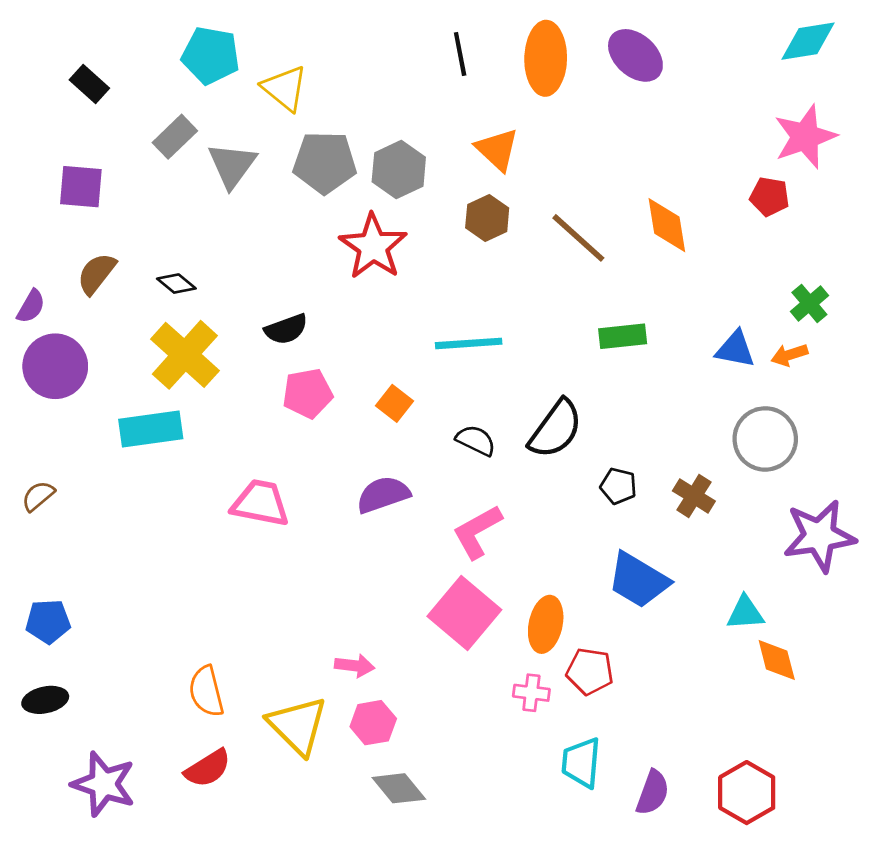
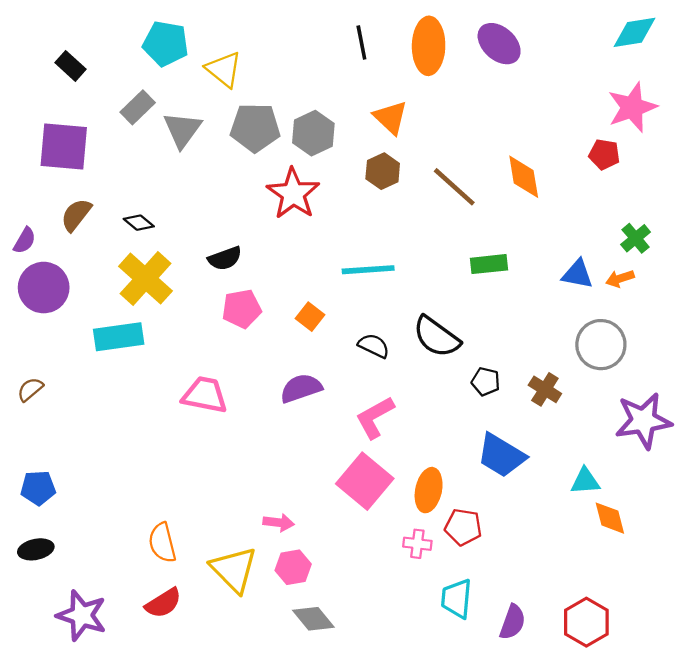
purple square: (81, 187) -> (64, 147), size x1.4
black semicircle: (556, 429) -> (436, 337), turned 90

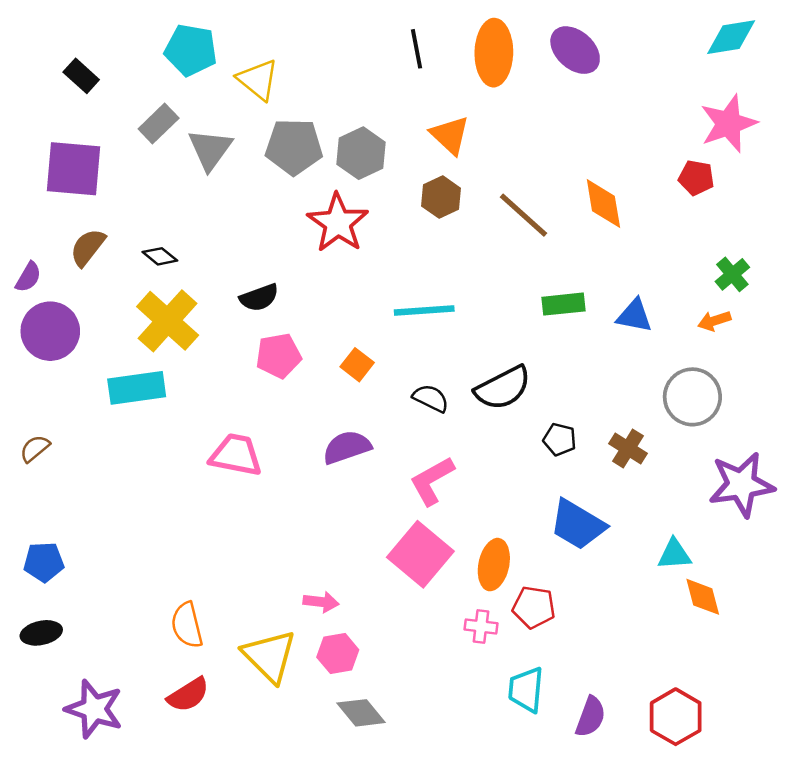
blue triangle: (577, 274) -> (634, 316), moved
black semicircle: (436, 337) -> (503, 388), turned -63

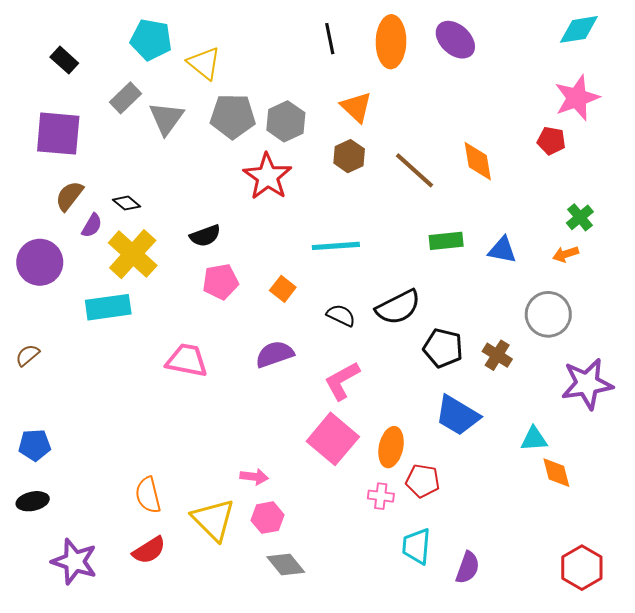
purple semicircle: (28, 277) -> (92, 226), moved
black pentagon: (560, 439) -> (443, 348), size x1.5
red hexagon: (676, 717) -> (582, 568), moved

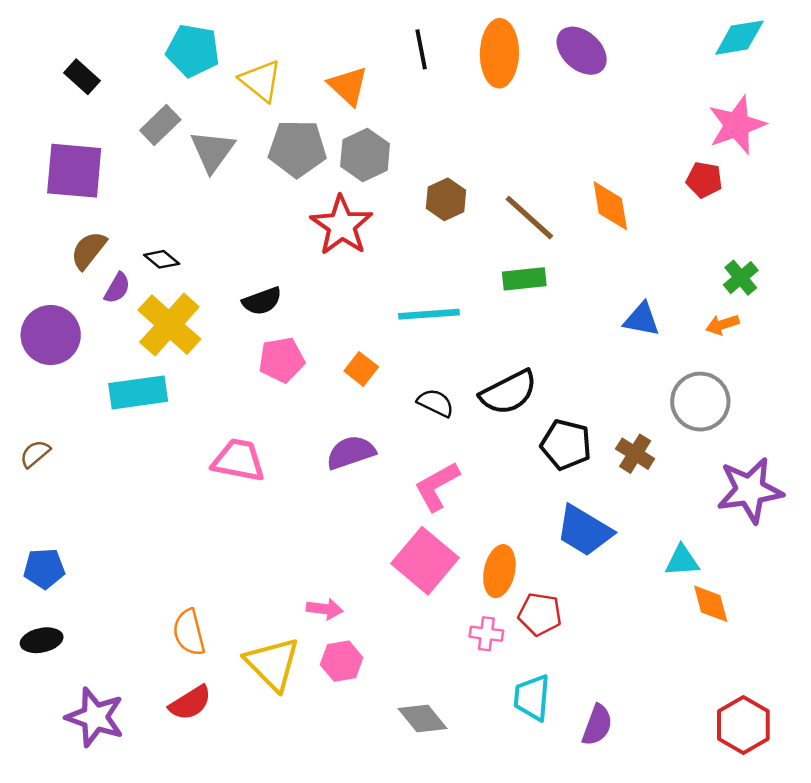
orange triangle: (356, 107) -> (348, 86), moved
green rectangle: (446, 241) -> (524, 279), moved
gray diamond: (286, 565) -> (422, 719), moved

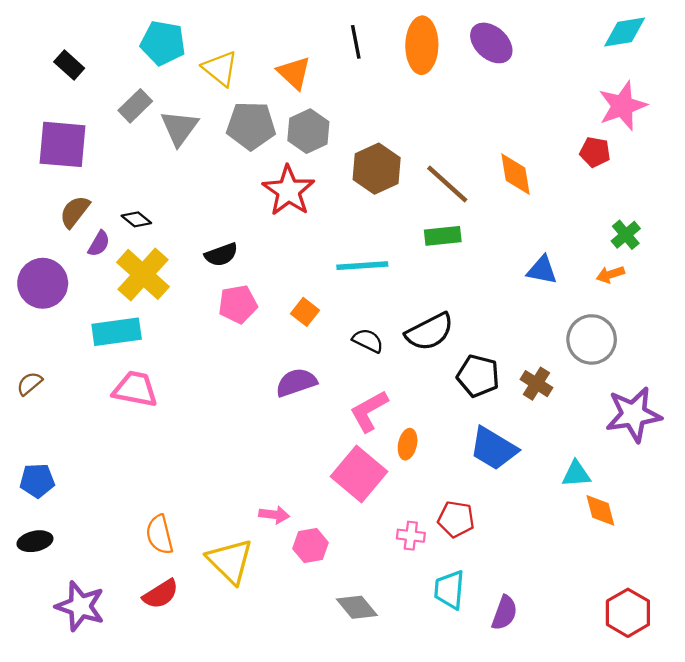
brown hexagon: (446, 199) -> (377, 169), size x1.4
pink trapezoid: (239, 460) -> (135, 389), moved
orange ellipse: (499, 571) -> (408, 444), moved, size x0.7
pink hexagon: (342, 661) -> (311, 546), moved

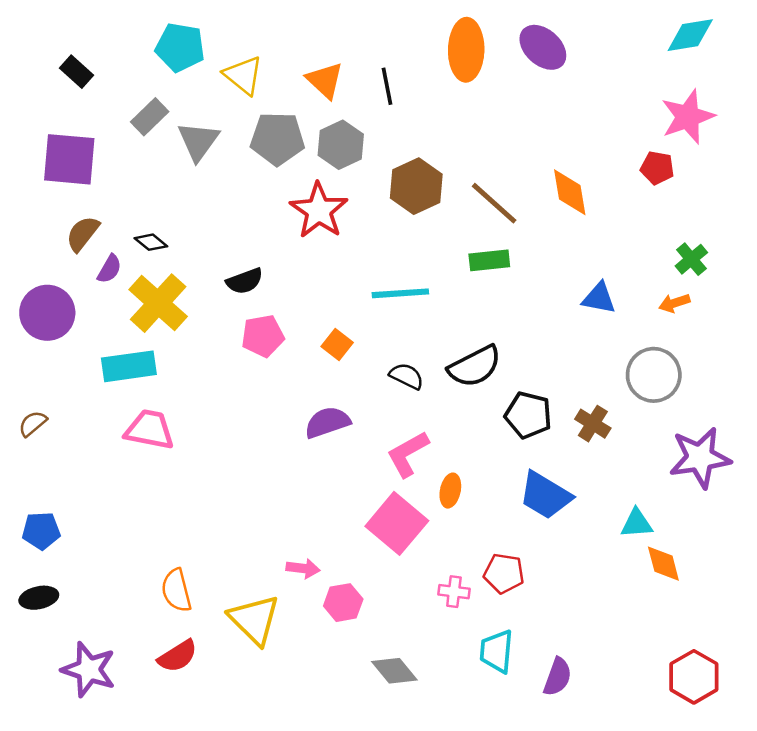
black line: (356, 42) -> (387, 86), moved

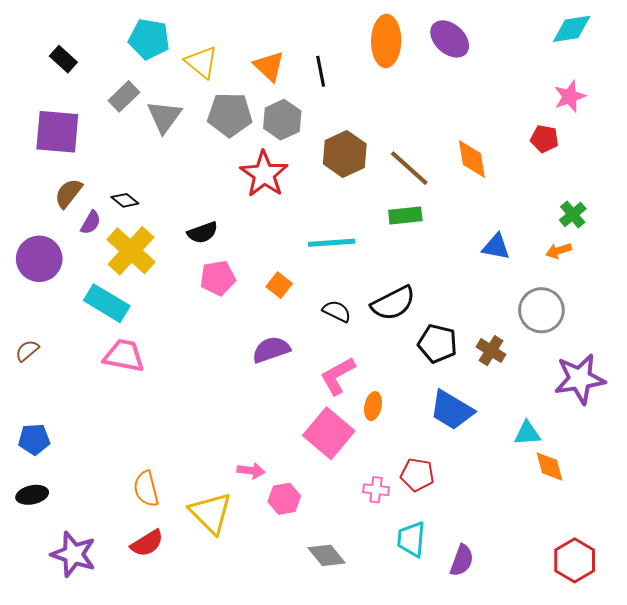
pink star: (688, 117) -> (570, 96), size x0.7
cyan rectangle: (129, 366) -> (107, 303), turned 39

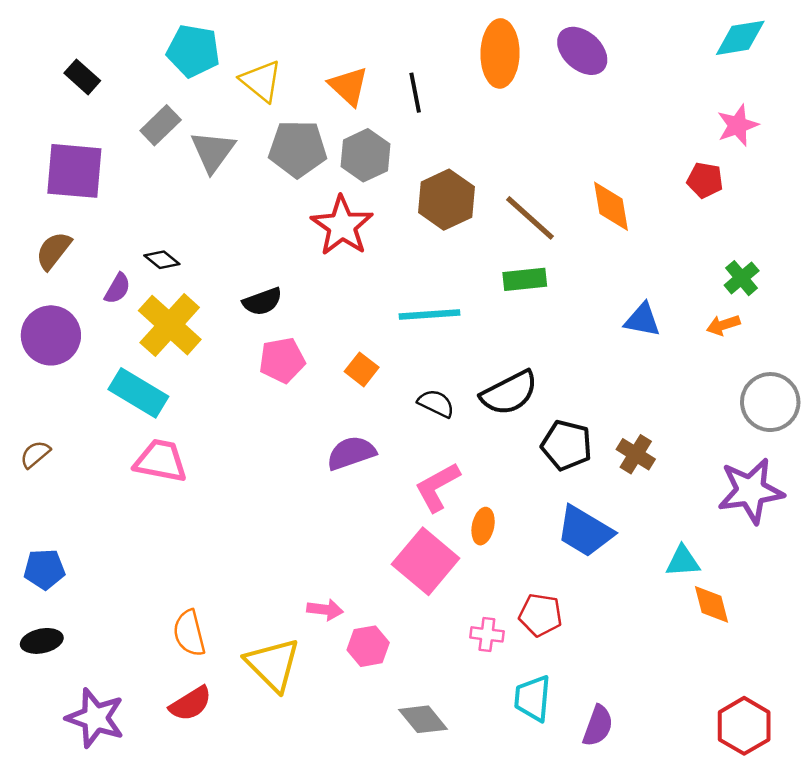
brown semicircle: (68, 193) -> (54, 251), moved
gray circle: (541, 310) -> (770, 402), moved

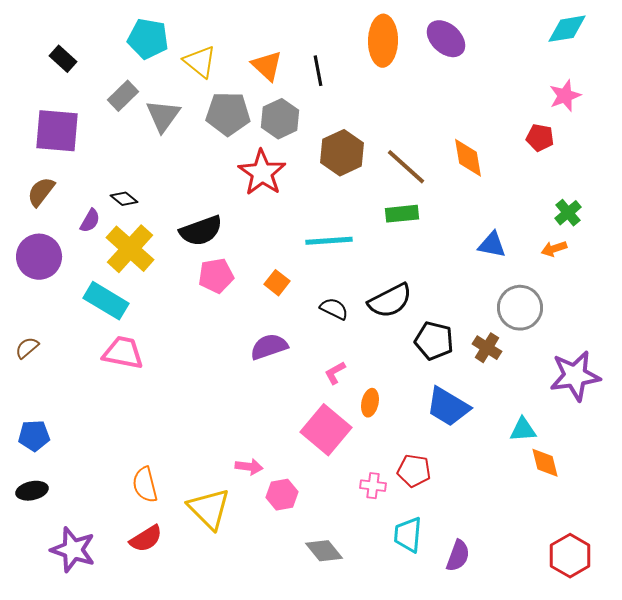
black semicircle: (262, 302) -> (201, 231), size x1.4
gray circle: (770, 402) -> (520, 308), moved
pink L-shape: (437, 487) -> (335, 373), size x0.6

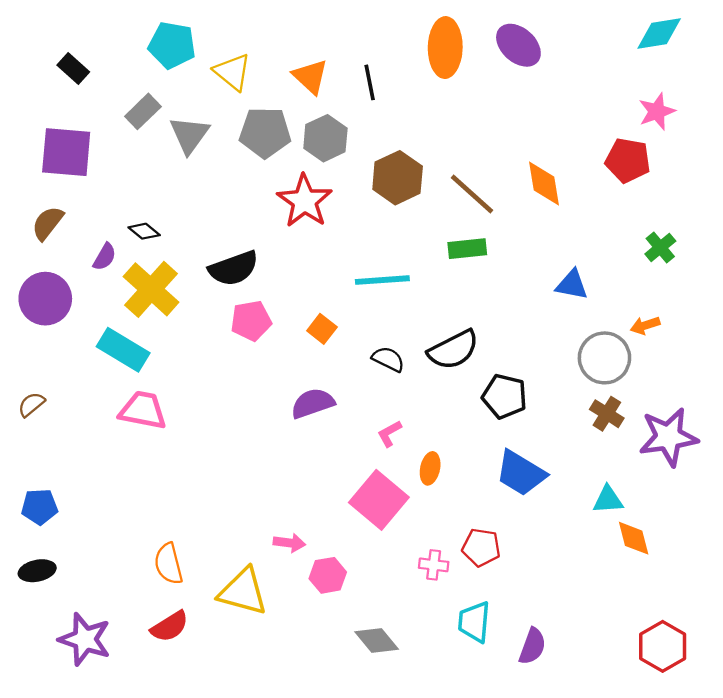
red pentagon: (540, 138) -> (628, 160), size x1.4
orange arrow: (554, 249) -> (645, 325), moved
brown cross: (487, 348) -> (607, 414), moved
yellow triangle: (209, 509) -> (243, 592), turned -30

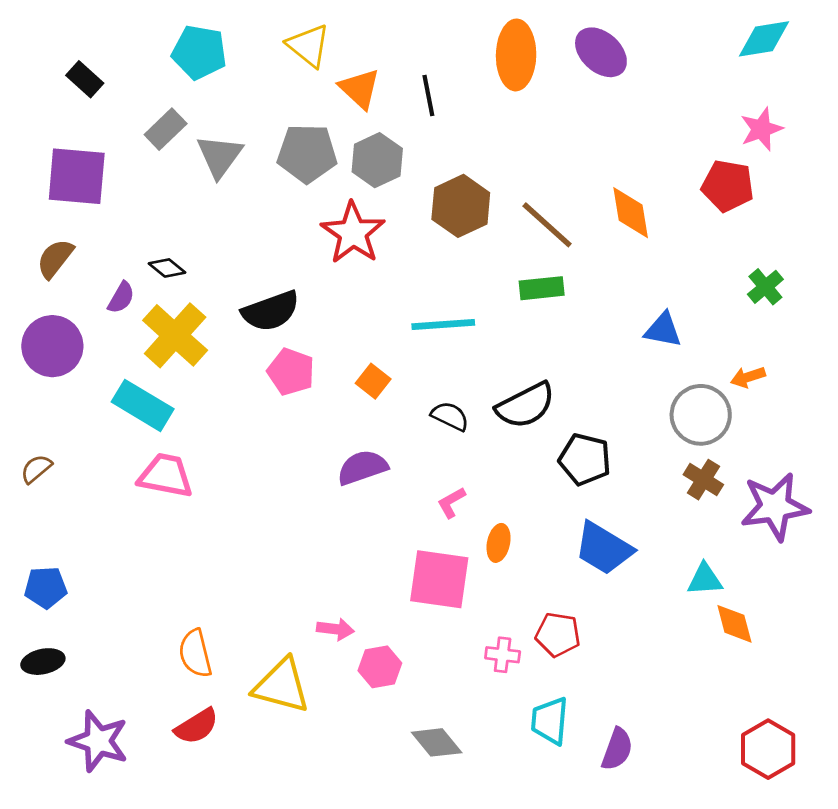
yellow triangle: (232, 72) -> (308, 46), moved
pink pentagon: (251, 321) -> (291, 372), turned 30
pink square: (379, 500) -> (439, 579), turned -32

